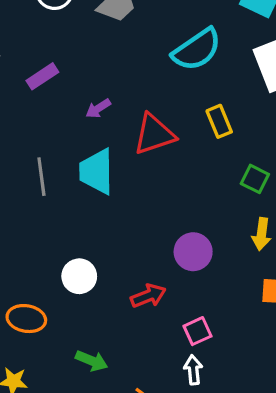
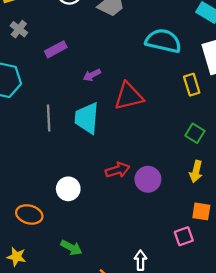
cyan semicircle: (197, 50) -> (163, 41), turned -138
yellow rectangle: (219, 121) -> (192, 85), moved
red arrow: (148, 296) -> (118, 170), moved
pink square: (198, 331) -> (184, 236), moved

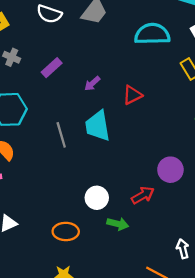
red triangle: (129, 96) -> (132, 95), size x0.7
red arrow: (118, 170) -> (143, 195), moved
green arrow: (71, 248) -> (118, 224), moved

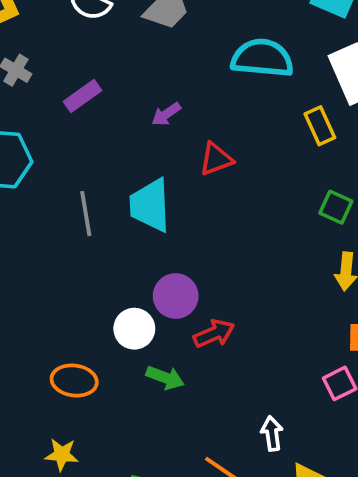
purple arrow: (92, 84) -> (166, 114), moved
purple circle: (170, 170) -> (176, 296), moved

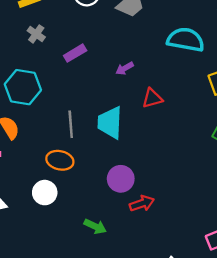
white circle: (134, 329) -> (45, 193), moved
green arrow: (165, 378) -> (95, 226), moved
orange ellipse: (74, 381) -> (60, 160), moved

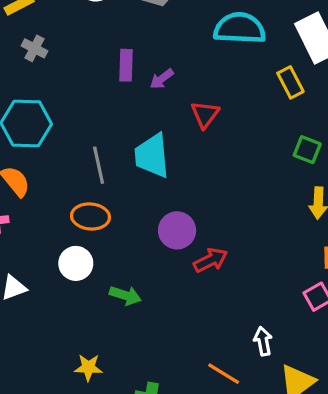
purple rectangle: (75, 53) -> (126, 65), moved, turned -50
red triangle: (152, 98) -> (205, 114), turned -30
green arrow: (95, 226) -> (125, 295), moved

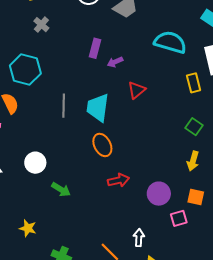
orange ellipse: (90, 216) -> (102, 145), moved, turned 45
purple circle: (177, 230) -> (159, 194), moved

